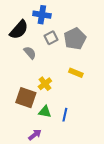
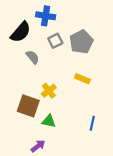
blue line: (65, 115) -> (92, 123), moved

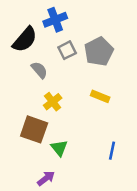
blue cross: (46, 16) -> (55, 20), turned -30
yellow cross: (49, 91) -> (53, 102), moved
green triangle: (49, 121) -> (59, 148), turned 40

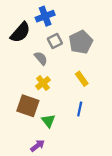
gray semicircle: (39, 70) -> (41, 58), moved
yellow rectangle: (100, 96) -> (82, 79), turned 32
blue line: (112, 151) -> (80, 109), moved

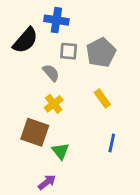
blue cross: (45, 16) -> (56, 20), turned 30
gray square: (55, 41) -> (69, 51), turned 32
blue line: (80, 109) -> (112, 143), moved

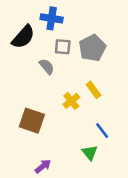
yellow cross: (54, 104) -> (71, 101), moved
blue line: (112, 143) -> (102, 131), turned -49
green triangle: (60, 151) -> (90, 153), moved

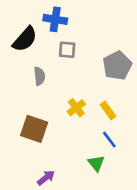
gray pentagon: (92, 48) -> (117, 66), moved
gray semicircle: (47, 66) -> (39, 76), moved, turned 35
yellow rectangle: (93, 90) -> (108, 110), moved

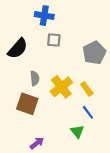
black semicircle: (25, 39) -> (18, 49), moved
gray semicircle: (39, 76) -> (35, 78), moved
yellow cross: (76, 108) -> (61, 87), size x1.5

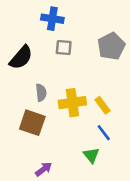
gray pentagon: (94, 53) -> (111, 46), moved
yellow cross: (61, 87) -> (72, 103), turned 30

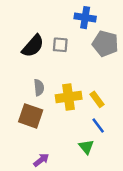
blue cross: (52, 19) -> (85, 18), moved
gray pentagon: (111, 46) -> (105, 44), turned -30
black semicircle: (21, 58) -> (33, 46), moved

